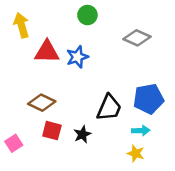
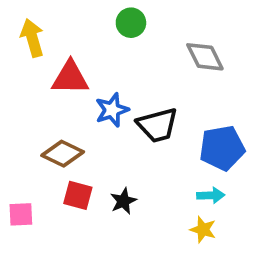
gray diamond: (137, 38) -> (205, 57), turned 40
blue star: (77, 57) -> (112, 110), moved
black trapezoid: (109, 108) -> (158, 125), moved, turned 52
pink square: (14, 143) -> (21, 214), turned 30

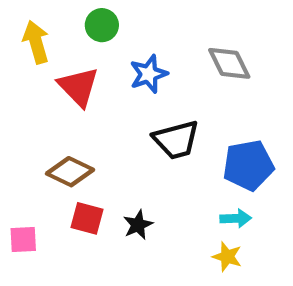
green circle: (131, 23) -> (102, 25), moved
red triangle: (70, 78) -> (78, 87), turned 45
blue star: (112, 110) -> (149, 74), moved

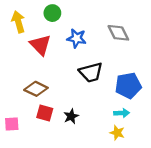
blue star: (149, 74) -> (77, 38), turned 30

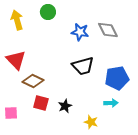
blue star: (77, 38) -> (80, 32), moved
red triangle: (40, 45) -> (16, 60), moved
yellow star: (117, 133) -> (91, 122), moved

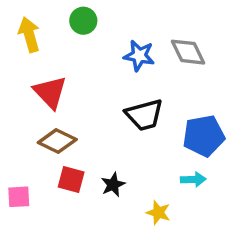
red triangle: (16, 60) -> (50, 92), moved

